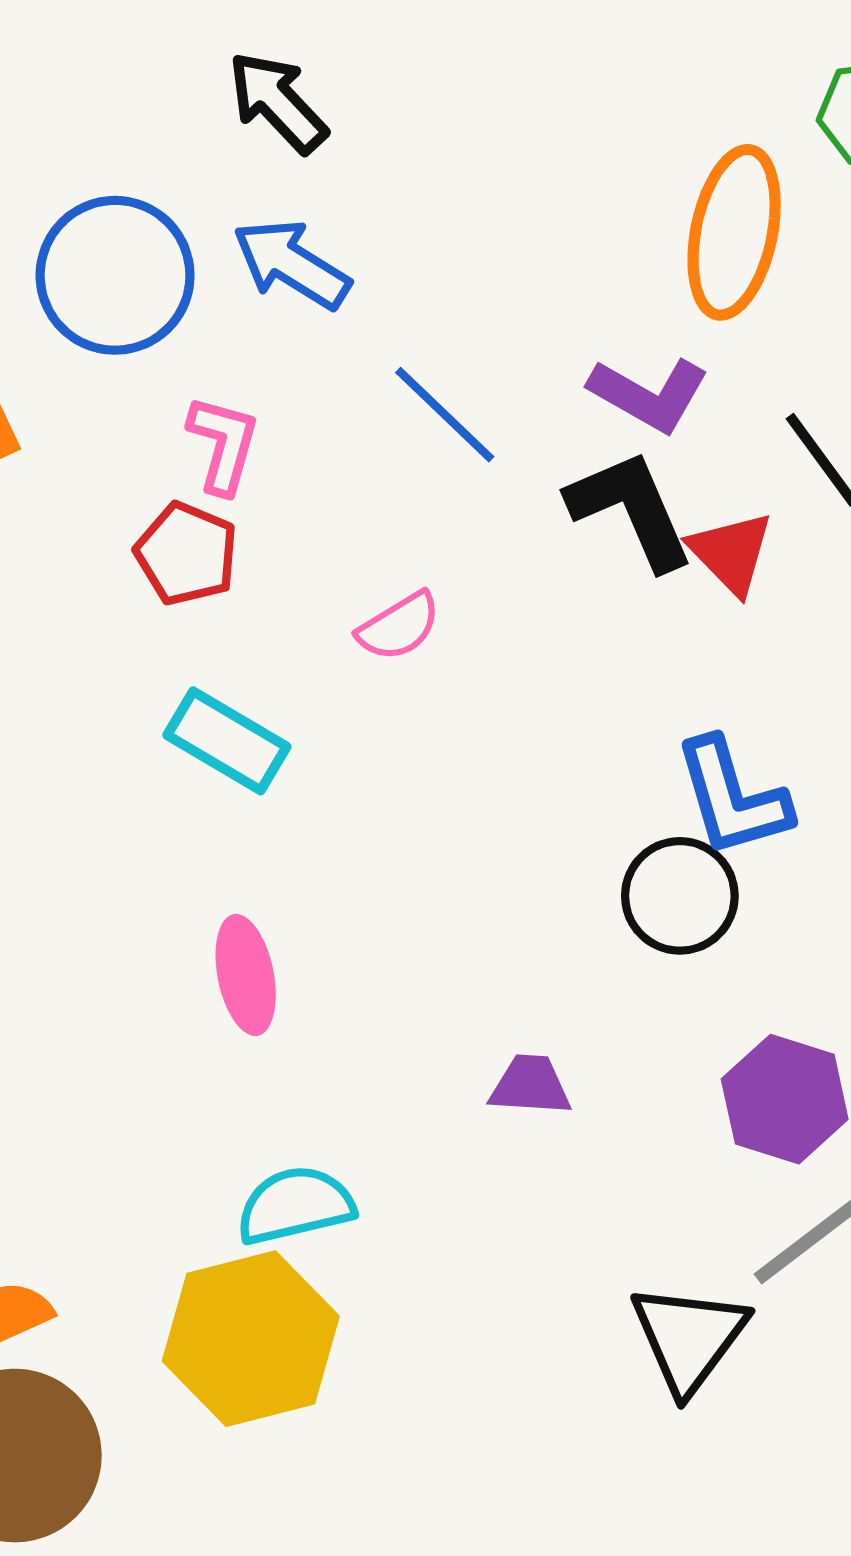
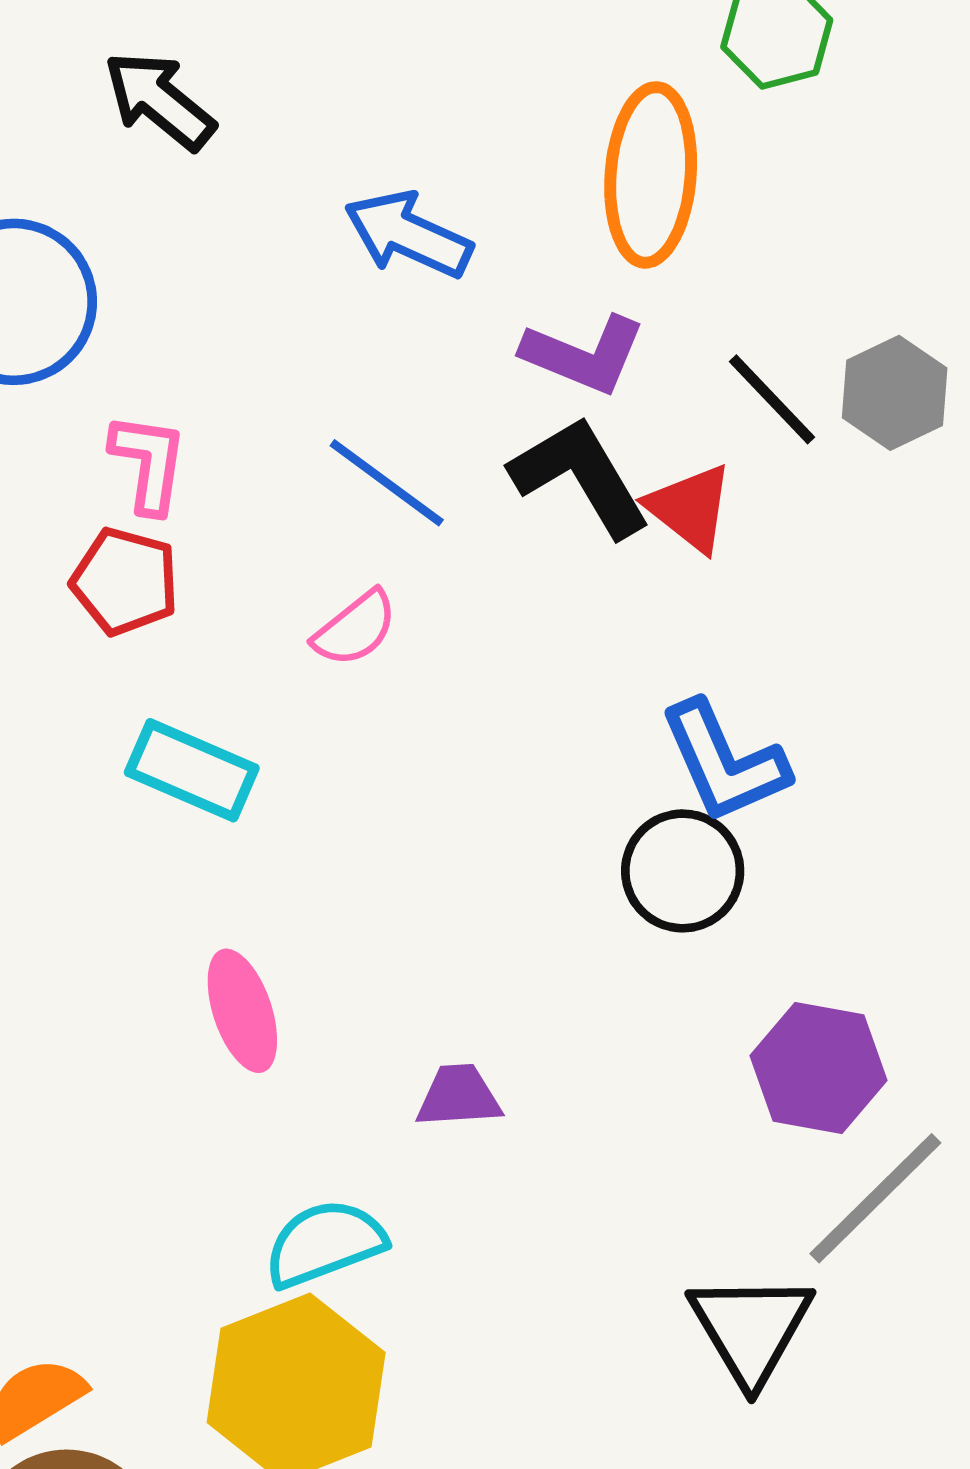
blue arrow: (291, 264) -> (408, 235), moved
blue line: (445, 415) -> (387, 483), moved
purple trapezoid: (530, 1085) -> (459, 1096), moved

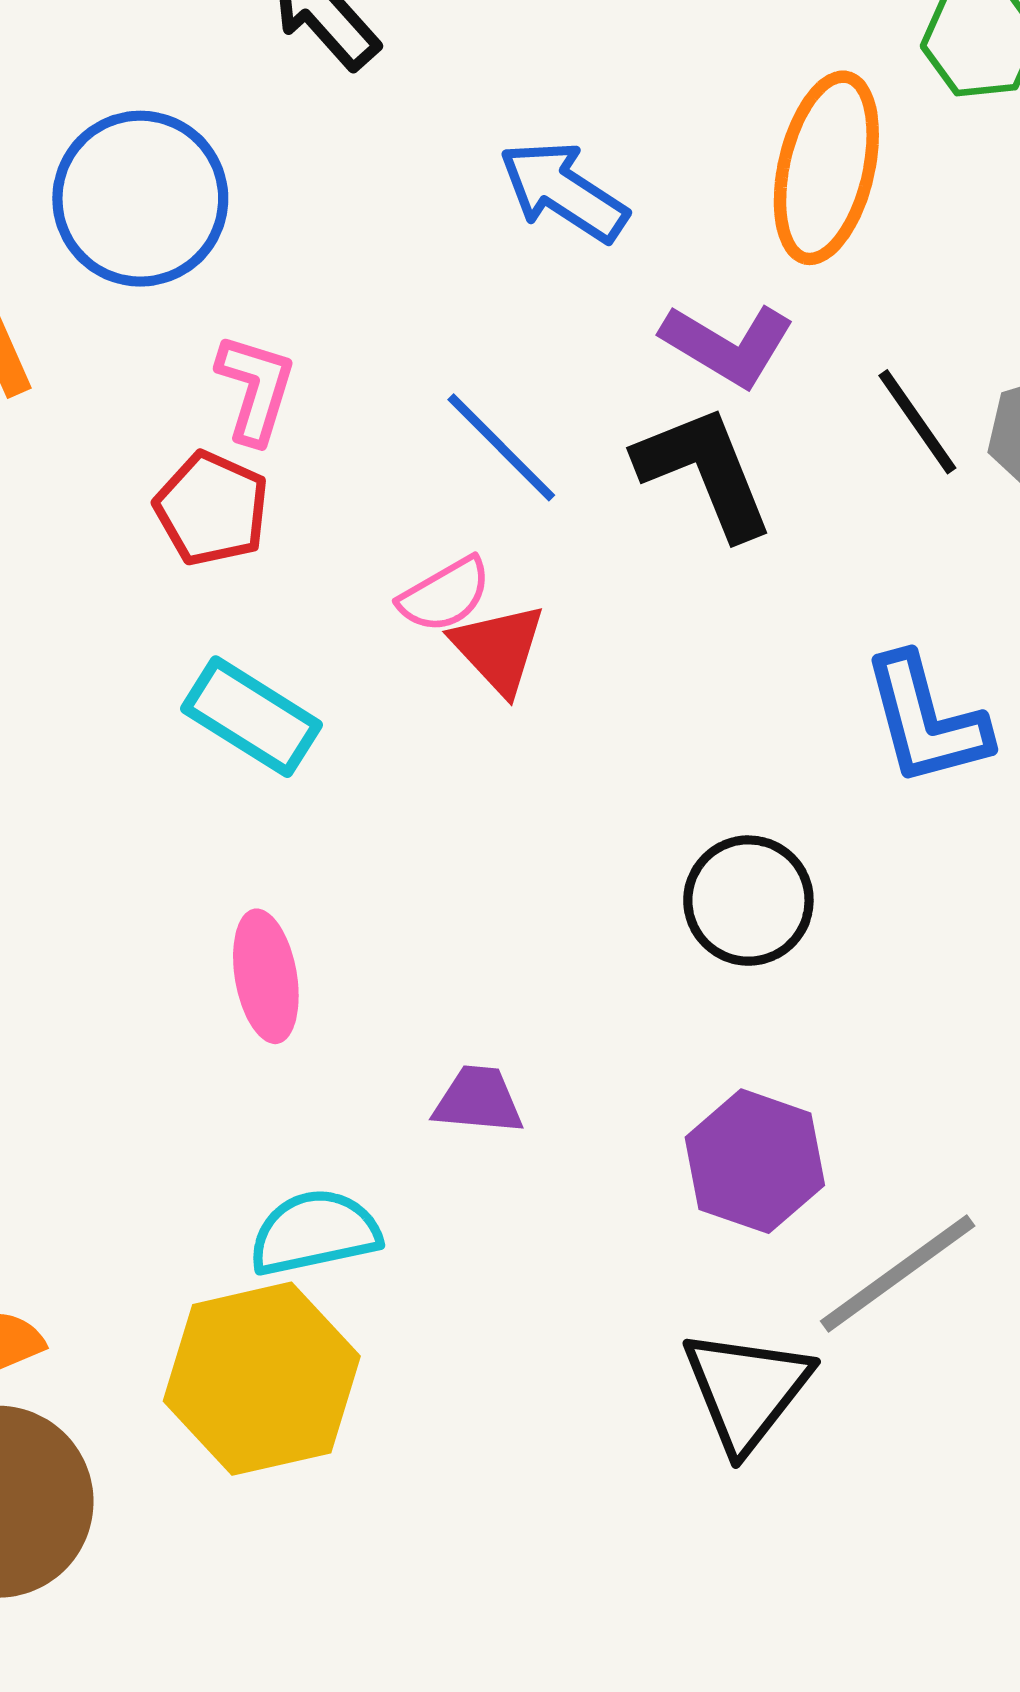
red triangle: (690, 508) -> (499, 649), moved
blue L-shape: (724, 762) -> (926, 720), moved
purple hexagon: (818, 1068) -> (755, 1161), moved

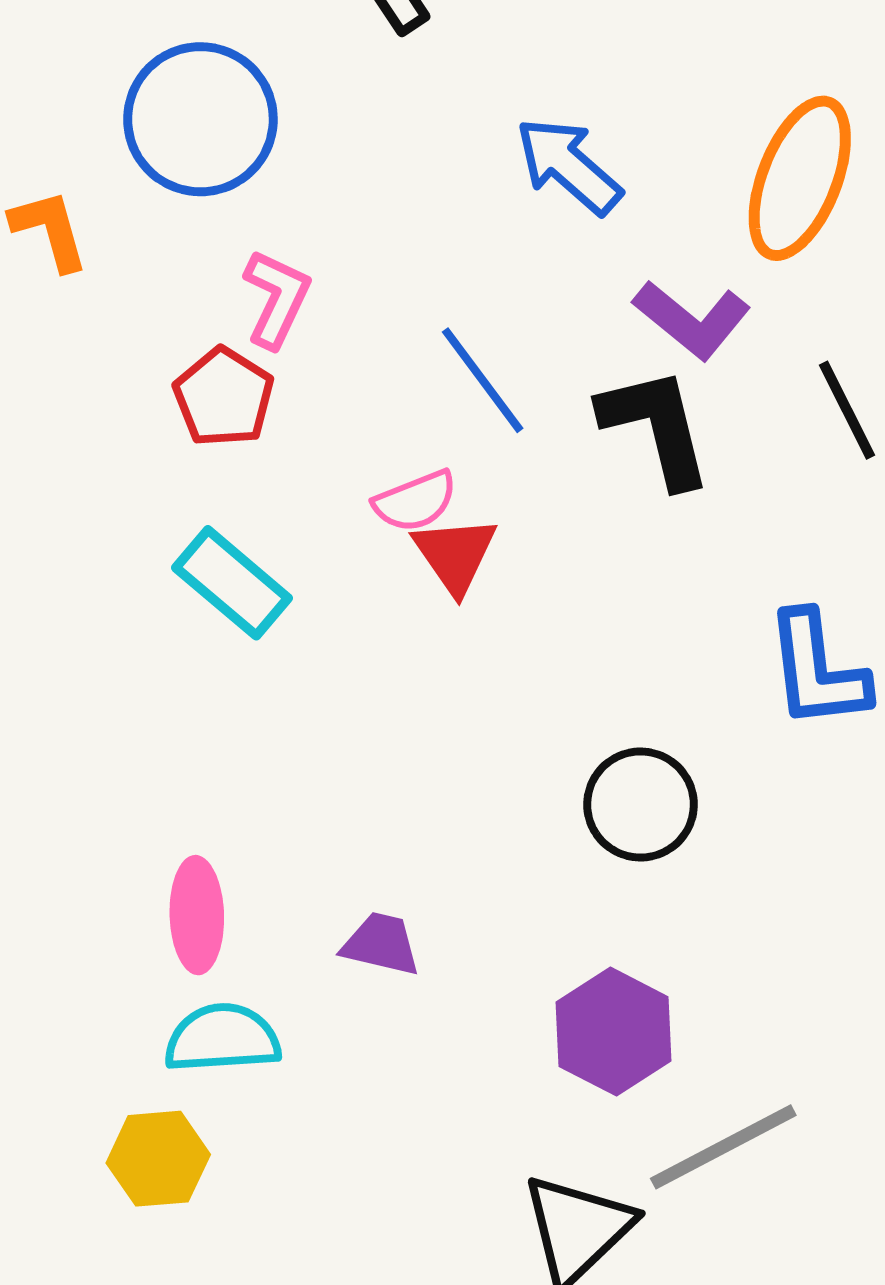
pink ellipse: (266, 976) -> (197, 915), moved
yellow hexagon: (262, 1379) -> (158, 1159), size x0.6

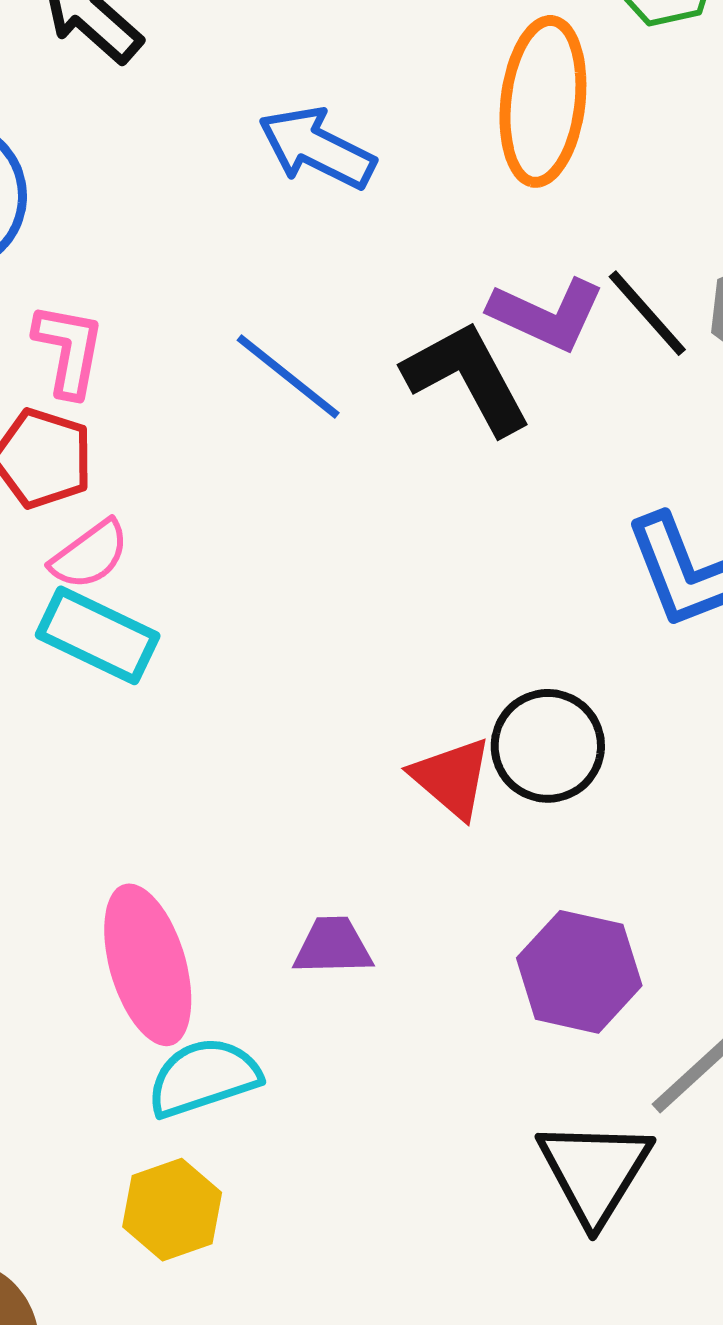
purple L-shape: (692, 320) -> (547, 314), moved
pink semicircle: (415, 501) -> (90, 555), moved
red triangle: (455, 555) -> (452, 778), moved
pink ellipse: (197, 915) -> (148, 965), size x1.4

